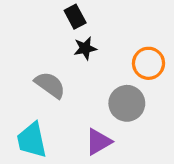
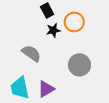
orange circle: (149, 63) -> (74, 22), moved
purple triangle: (98, 142) -> (46, 89), moved

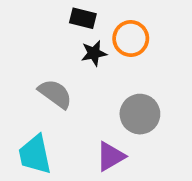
black rectangle: (47, 10) -> (83, 18), turned -48
purple triangle: (46, 89) -> (110, 156), moved

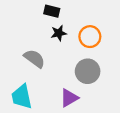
orange circle: (131, 39) -> (90, 37), moved

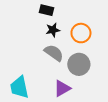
gray semicircle: (34, 59) -> (54, 53), moved

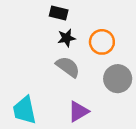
gray circle: (79, 64) -> (118, 79), moved

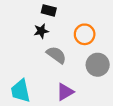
black star: (67, 38) -> (41, 31), moved

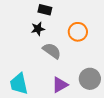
gray circle: (98, 65) -> (90, 79), moved

